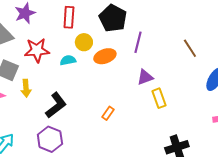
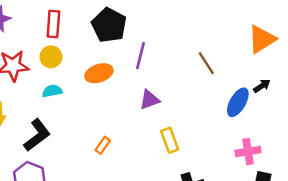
yellow circle: (84, 42) -> (51, 57), moved
cyan semicircle: (68, 60) -> (52, 91), moved
yellow rectangle: (159, 98) -> (170, 140), moved

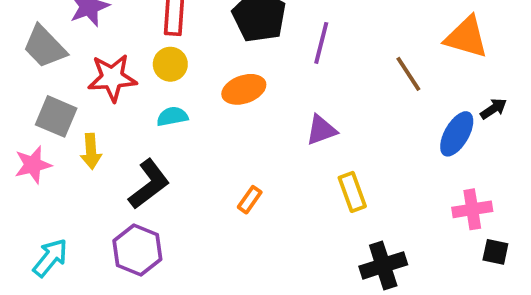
orange triangle: (262, 39) -> (466, 37), moved, turned 48
purple line: (141, 56) -> (321, 43), moved

